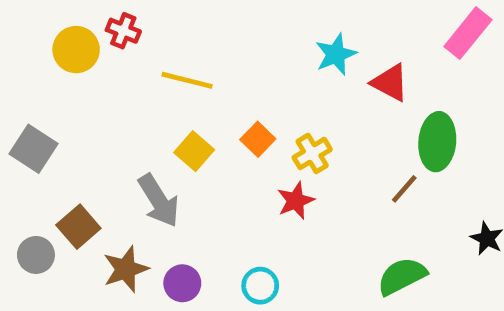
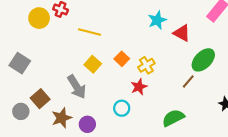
green ellipse: (437, 142) -> (203, 60), turned 40
green semicircle: (402, 276) -> (173, 118), moved
cyan circle: (260, 286) -> (122, 108), moved

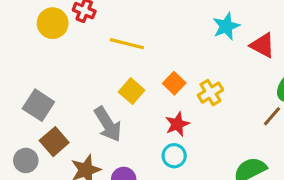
gray square: (20, 63) -> (38, 105), moved
red star: (139, 87) -> (177, 124), moved

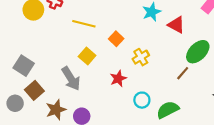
orange square: (174, 83) -> (116, 39), moved
cyan circle: (174, 156) -> (142, 100), moved

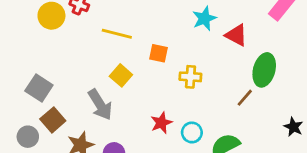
orange square: (116, 39) -> (159, 53), turned -32
green ellipse: (198, 52) -> (264, 70), turned -30
yellow cross: (141, 57) -> (190, 77), turned 35
red star: (118, 79) -> (161, 123), moved

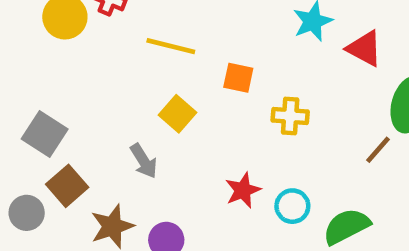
gray arrow: (100, 105) -> (144, 161), size x0.7

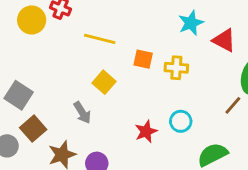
yellow cross: (290, 116) -> (176, 68), moved
cyan circle: (292, 206) -> (181, 121), moved

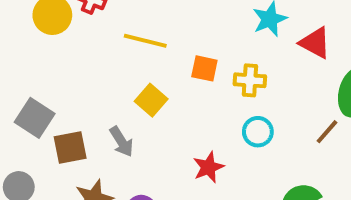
cyan circle: (181, 121) -> (258, 132), moved
brown square: (33, 129) -> (70, 148), moved, turned 30

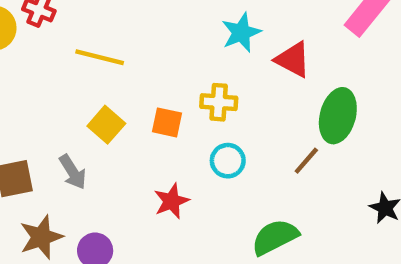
orange square: (204, 68) -> (167, 122), moved

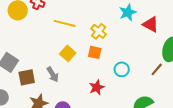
yellow cross: (219, 102) -> (99, 31), moved, turned 35

